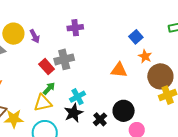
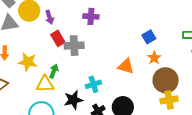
red rectangle: (47, 67) -> (58, 38), moved
green arrow: (49, 88) -> (54, 71), turned -32
cyan cross: (78, 97) -> (93, 84), moved
yellow star: (14, 119) -> (28, 62), moved

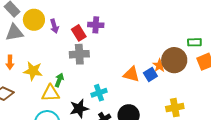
blue square: (149, 37) -> (150, 75), moved
red rectangle: (58, 38) -> (79, 33), moved
brown circle: (166, 80) -> (174, 60), moved

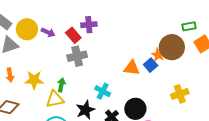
purple arrow: (54, 26) -> (48, 32), turned -40
cyan cross: (99, 93) -> (103, 91), turned -35

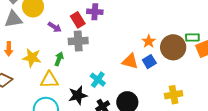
green rectangle: (189, 26) -> (192, 38), moved
purple arrow: (48, 32) -> (55, 27), moved
orange star: (158, 55) -> (149, 41), moved
green arrow: (61, 85) -> (59, 59), moved

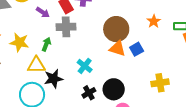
orange star: (149, 41) -> (154, 21), moved
brown circle: (173, 47) -> (116, 29), moved
black star: (78, 95) -> (54, 79), moved

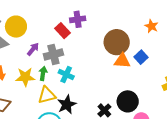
purple arrow: (43, 12) -> (33, 49), moved, turned -72
gray cross: (66, 27) -> (53, 54), moved
green arrow: (46, 44) -> (43, 73), moved
cyan cross: (85, 66) -> (66, 74), moved

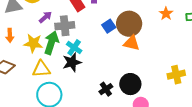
blue square: (141, 57) -> (109, 26), moved
green arrow: (43, 73) -> (51, 43), size x1.6
yellow triangle: (47, 95) -> (41, 69), moved
black star: (67, 105) -> (72, 62), moved

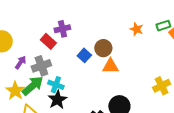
brown circle: (129, 24) -> (103, 48), size x0.7
yellow star: (33, 43) -> (15, 91), turned -30
green arrow: (51, 43) -> (33, 86), turned 45

